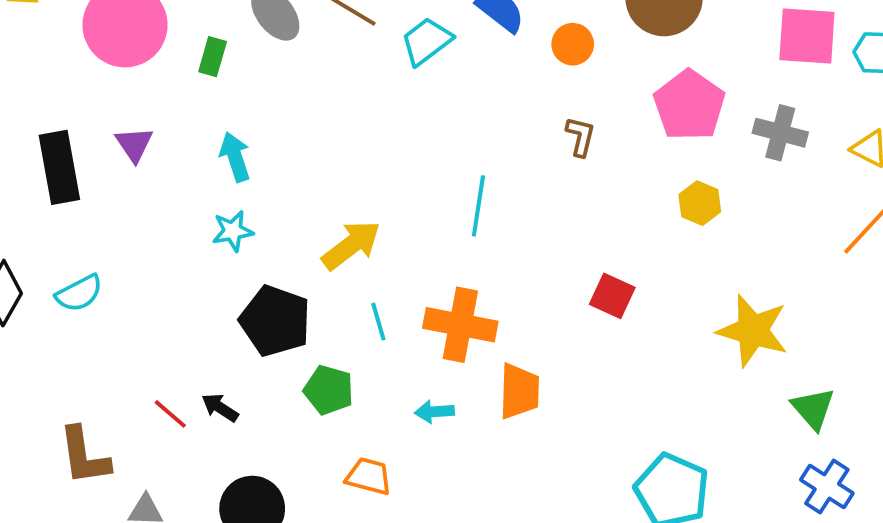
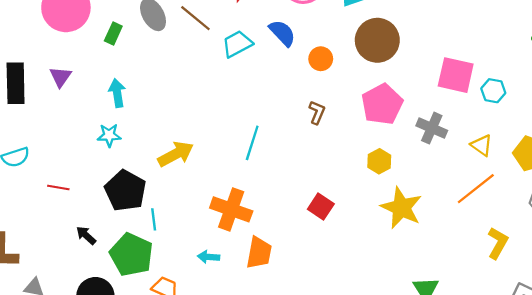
cyan line: (378, 322) -> (154, 219), moved
yellow star: (753, 331) -> (401, 208), moved
green pentagon: (329, 390) -> (131, 255), moved, size x1.5
red line: (170, 414) -> (58, 188), moved, turned -40

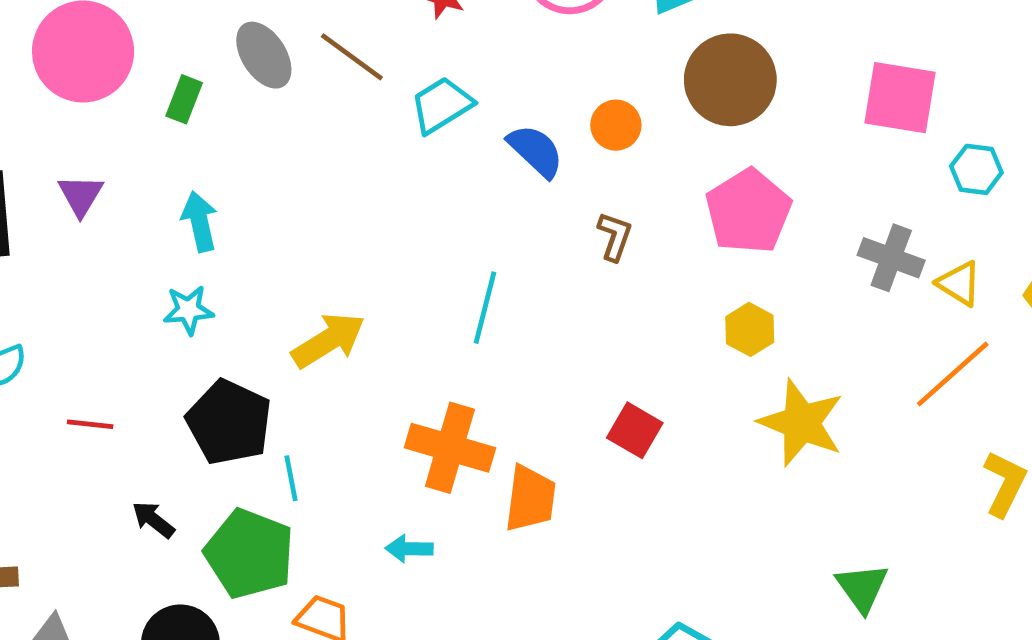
blue semicircle: (282, 33) -> (536, 151), moved
pink square: (456, 75) -> (900, 98), moved
gray cross: (432, 128) -> (891, 258), moved
orange trapezoid: (259, 253) -> (530, 499), moved

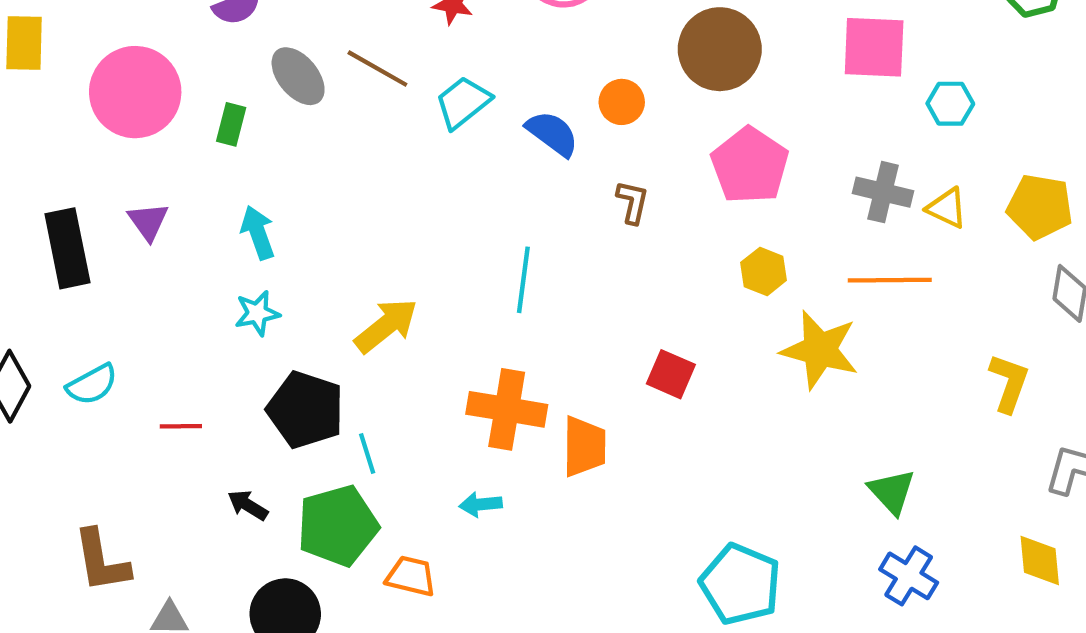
orange line: (953, 374) -> (890, 280), moved, turned 48
green pentagon: (249, 554) -> (338, 526), turned -30

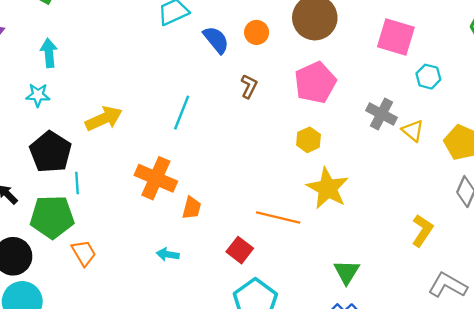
orange line: (890, 280) -> (278, 217), moved
red square: (671, 374) -> (240, 250), moved
orange trapezoid: (584, 446) -> (192, 208), size x0.7
cyan arrow: (481, 504) -> (168, 254), moved
orange trapezoid: (411, 576) -> (84, 253), turned 32

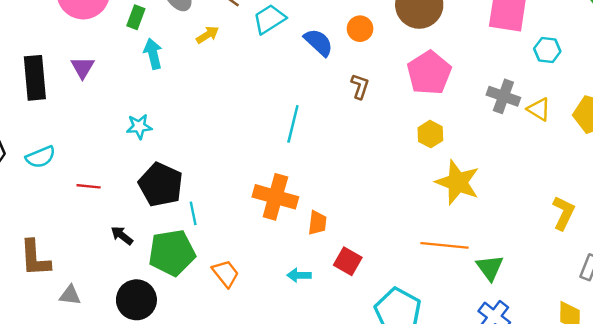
cyan arrow: (49, 53) -> (153, 54), moved
yellow arrow: (104, 119) -> (208, 35), moved, size x0.6
orange line: (278, 217) -> (445, 245), moved
red square: (240, 250) -> (348, 261), moved
orange trapezoid: (84, 253) -> (226, 273), moved

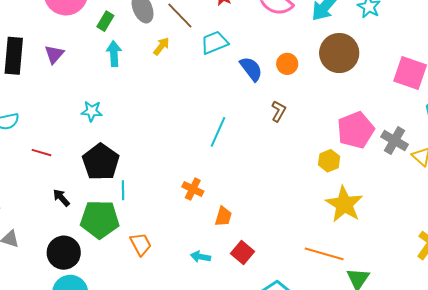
yellow arrow: (208, 35) -> (161, 46), turned -30
pink pentagon: (429, 73) -> (356, 130), moved
orange cross: (275, 197) -> (193, 189), size x0.6

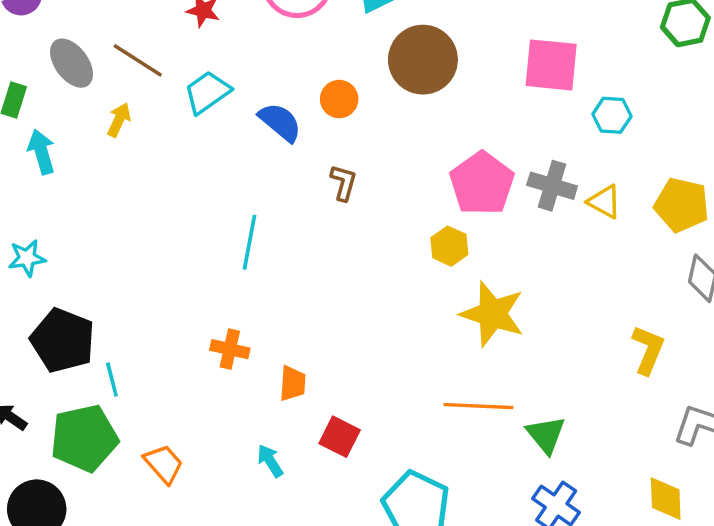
cyan arrow: (201, 257) -> (270, 461), turned 60

